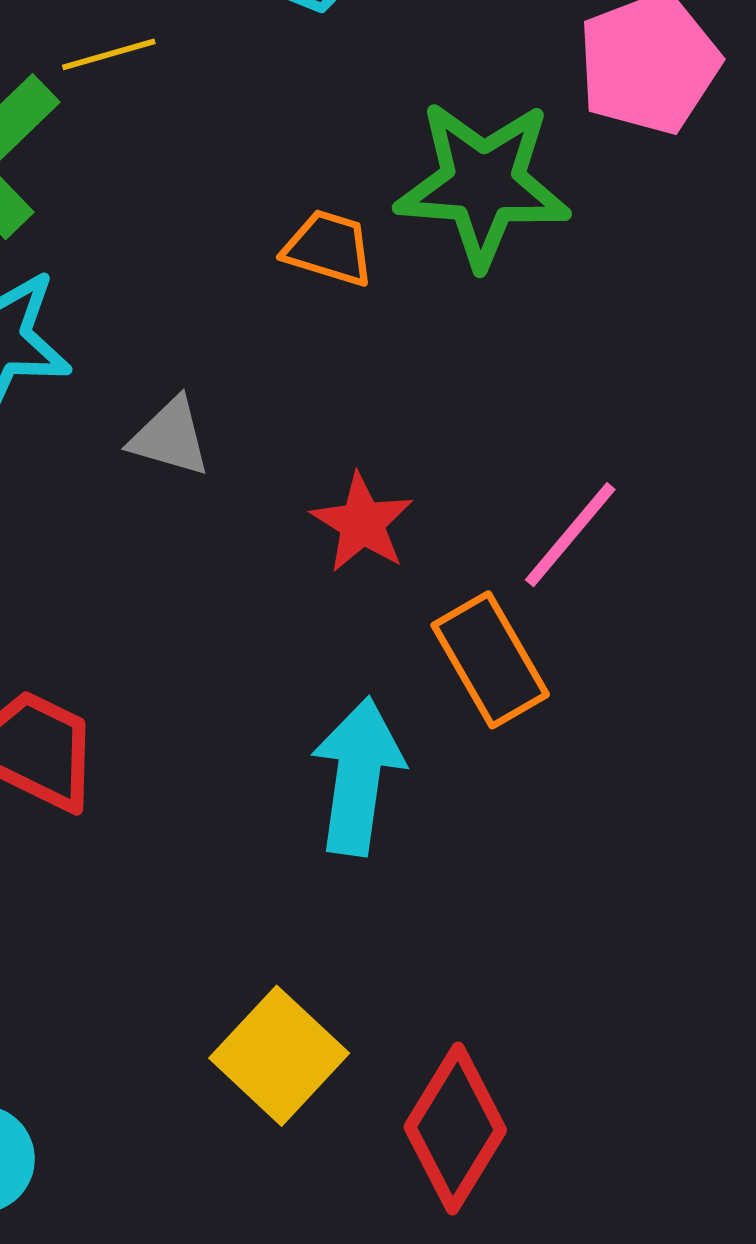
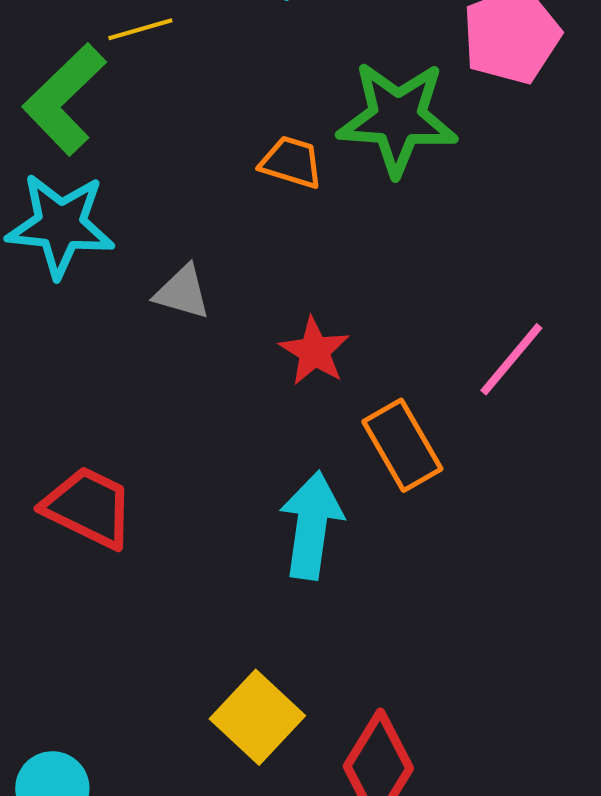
pink line: (570, 535) -> (511, 359), moved

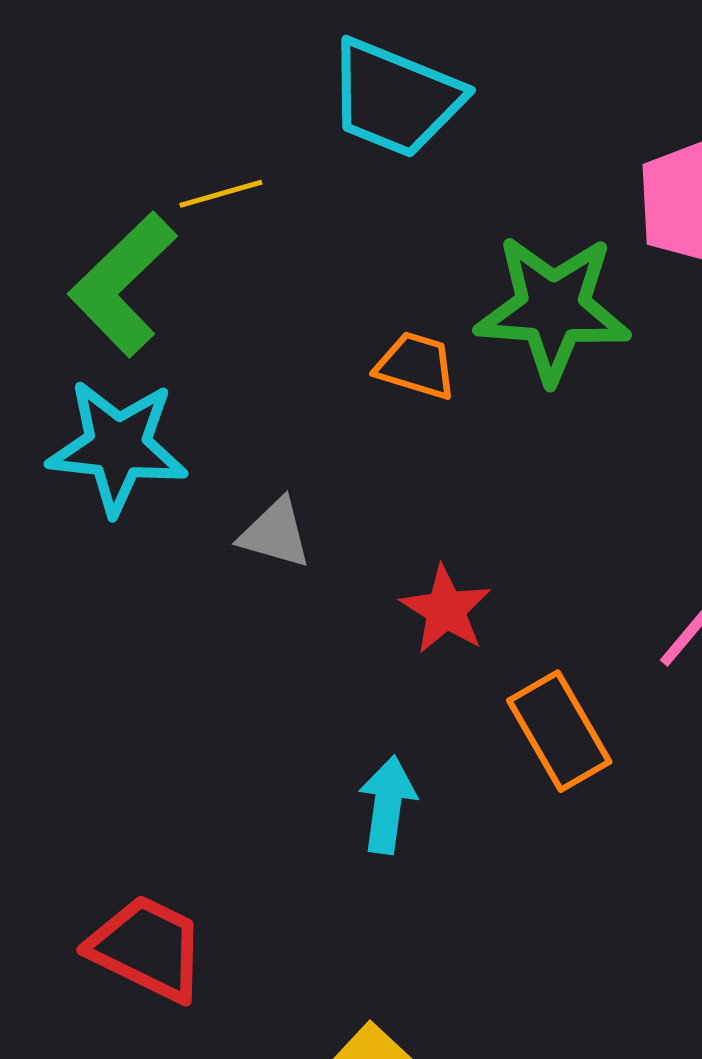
red trapezoid: (88, 507) -> (147, 948), moved
cyan arrow: (311, 525) -> (388, 805), moved, size x0.7

